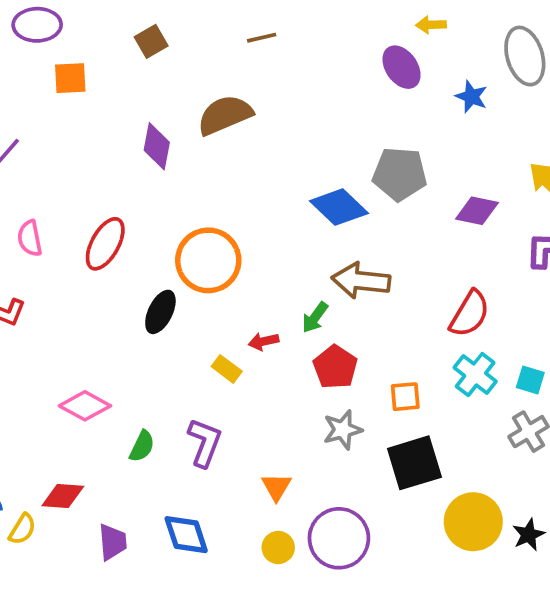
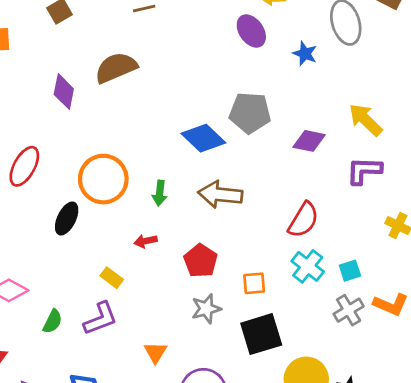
green arrow: (315, 317) -> (160, 193), moved, turned -30
yellow rectangle: (227, 369) -> (112, 278), moved
cyan square: (530, 380) -> (350, 271), turned -35
purple L-shape: (205, 443) -> (100, 319), turned 48

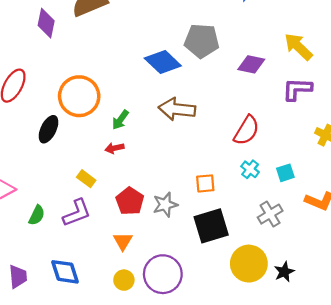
green arrow: (160, 193) -> (120, 120), moved, turned 30
red pentagon: (201, 261) -> (130, 201), moved
cyan cross: (308, 266) -> (250, 169), size x0.7
gray cross: (349, 310) -> (270, 214), moved

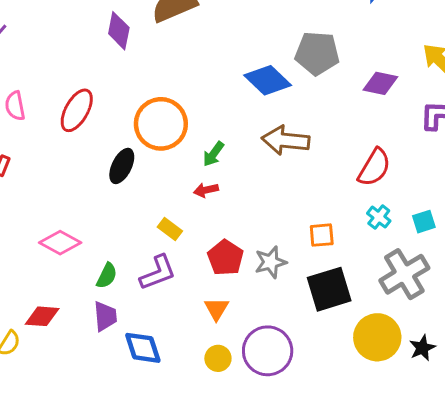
gray cross: (270, 214) -> (404, 274), size x1.5
purple trapezoid: (18, 277) -> (105, 316), moved

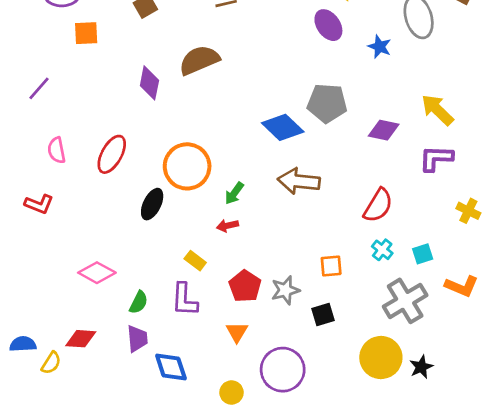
purple L-shape: (158, 273) -> (184, 300), turned 114
black square: (329, 289) -> (323, 314), moved, size x0.6
yellow circle: (218, 358) -> (231, 393), moved

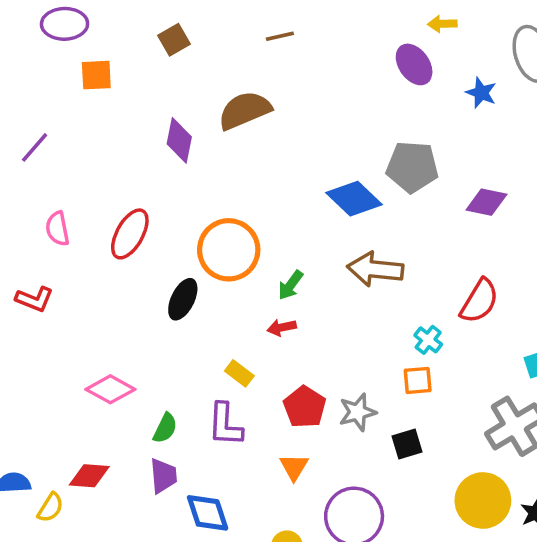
cyan cross: (382, 250) -> (428, 340), moved

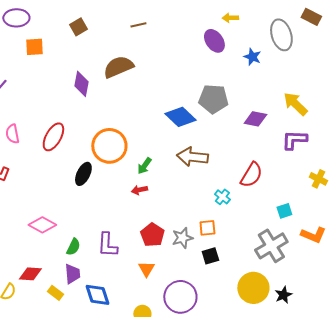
yellow rectangle: (239, 373) -> (55, 293), moved
orange square: (418, 380) -> (207, 228), moved

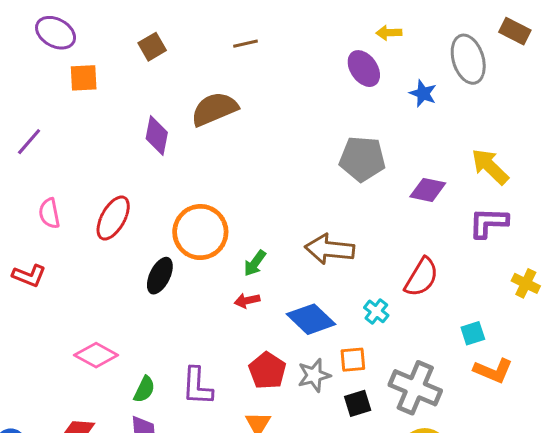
purple ellipse: (16, 18) -> (56, 33), turned 30
blue diamond: (180, 117) -> (311, 319), moved
orange L-shape: (313, 235) -> (493, 371), moved
gray cross: (271, 246) -> (415, 388), moved, turned -36

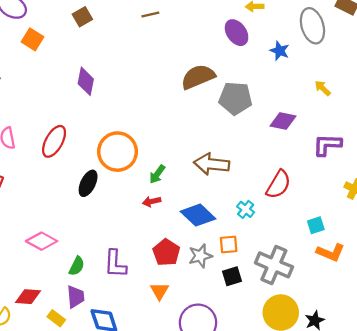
orange square: (84, 78) -> (33, 39), turned 35
brown semicircle: (214, 109) -> (198, 77), moved
yellow arrow: (490, 167) -> (323, 88), moved, size x0.6

